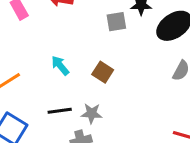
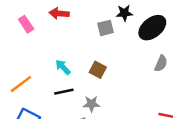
black line: (60, 111) -> (64, 92), moved

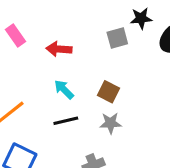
red arrow: (59, 13) -> (59, 49), moved
gray star: (91, 104) -> (111, 123), moved

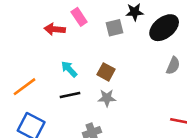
pink rectangle: (16, 35) -> (79, 17), moved
red arrow: (59, 49) -> (55, 29), moved

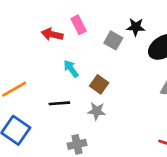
gray square: (114, 28) -> (113, 40), turned 36
cyan arrow: (69, 69) -> (71, 69), moved

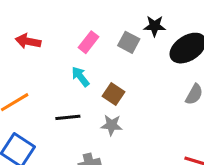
pink rectangle: (79, 25) -> (89, 42), moved, turned 66
red arrow: (52, 34) -> (28, 41), moved

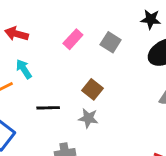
black star: (155, 26) -> (151, 19), moved
cyan arrow: (80, 77) -> (24, 69), moved

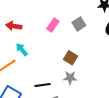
gray square: (111, 42) -> (79, 24), turned 32
black line: (48, 108) -> (43, 85), moved

